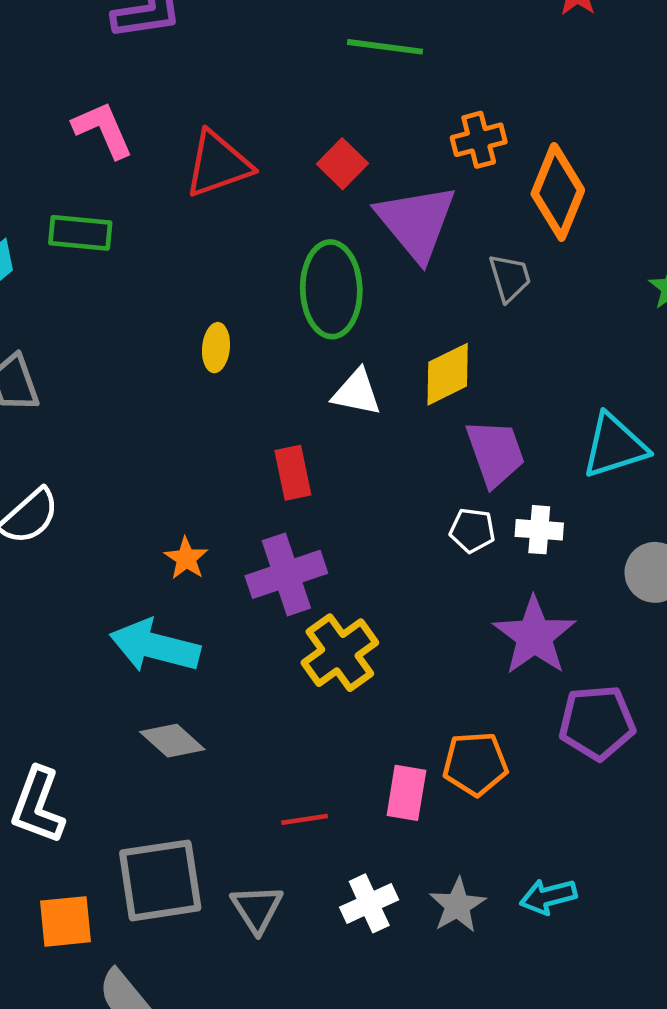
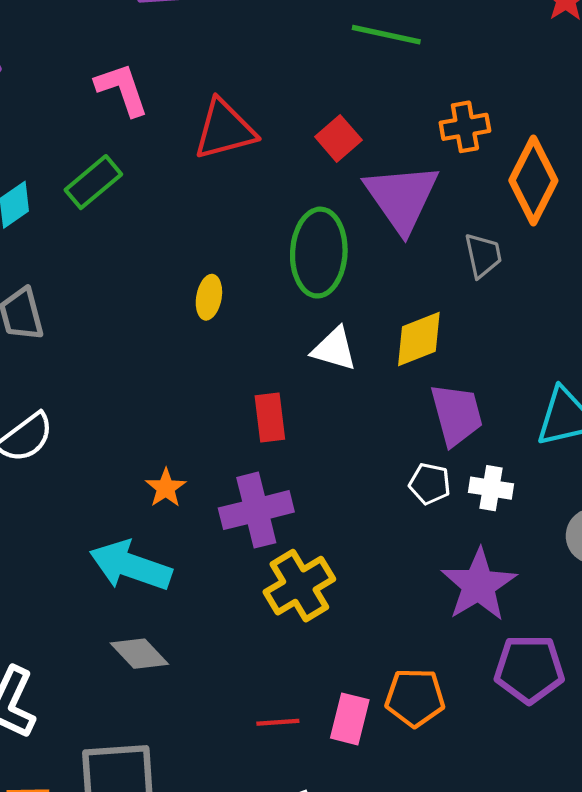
green rectangle: (80, 233) -> (93, 182), turned -50
red line: (305, 819) -> (278, 722), moved

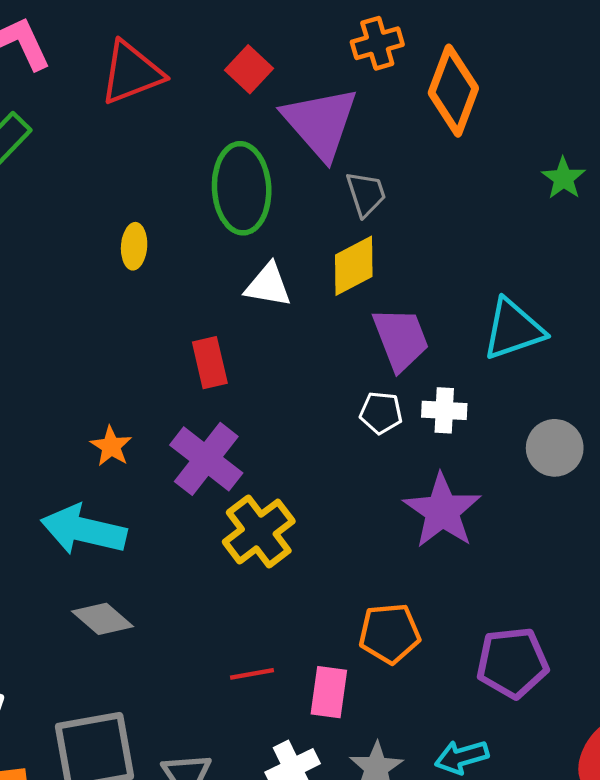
gray trapezoid: (483, 255) -> (366, 194), moved
purple cross: (256, 510) -> (206, 459), turned -32
purple pentagon: (529, 669) -> (512, 663), moved
pink rectangle: (350, 719) -> (329, 692), moved

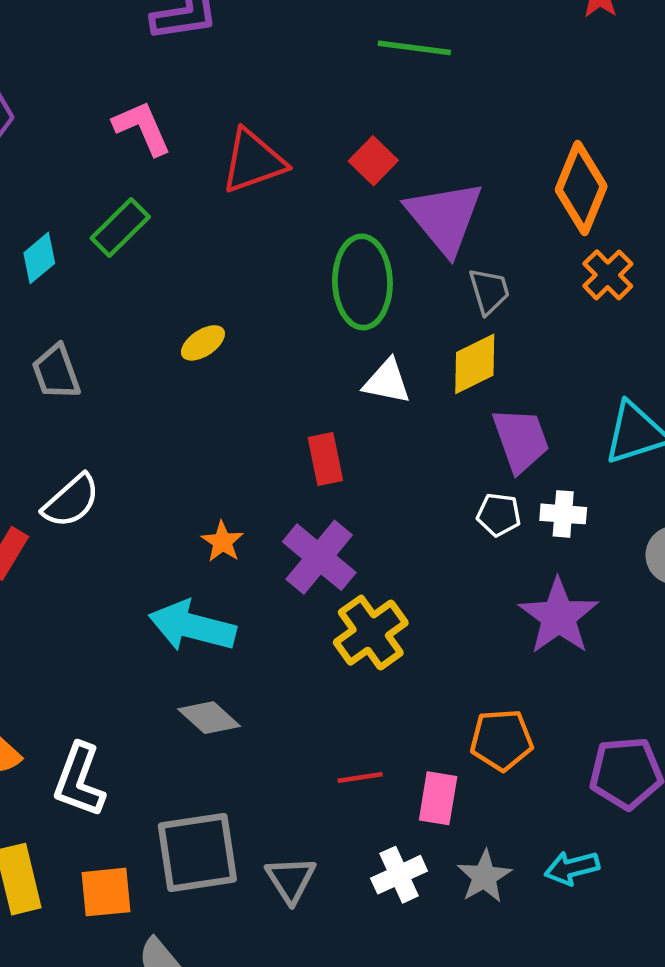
orange cross: (377, 43) -> (608, 275), moved, turned -30
yellow ellipse: (134, 246) -> (203, 343), moved, turned 51

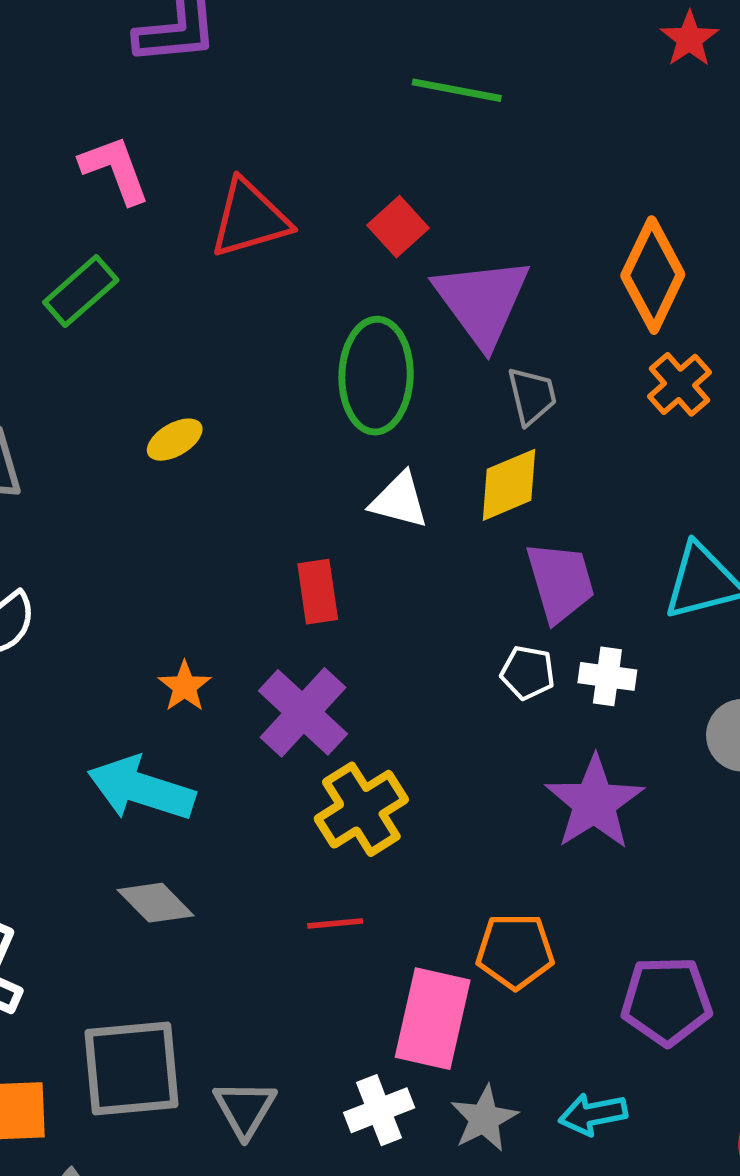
red line: (360, 778) -> (335, 923), moved
pink rectangle: (438, 798) -> (433, 1019), size x1.5

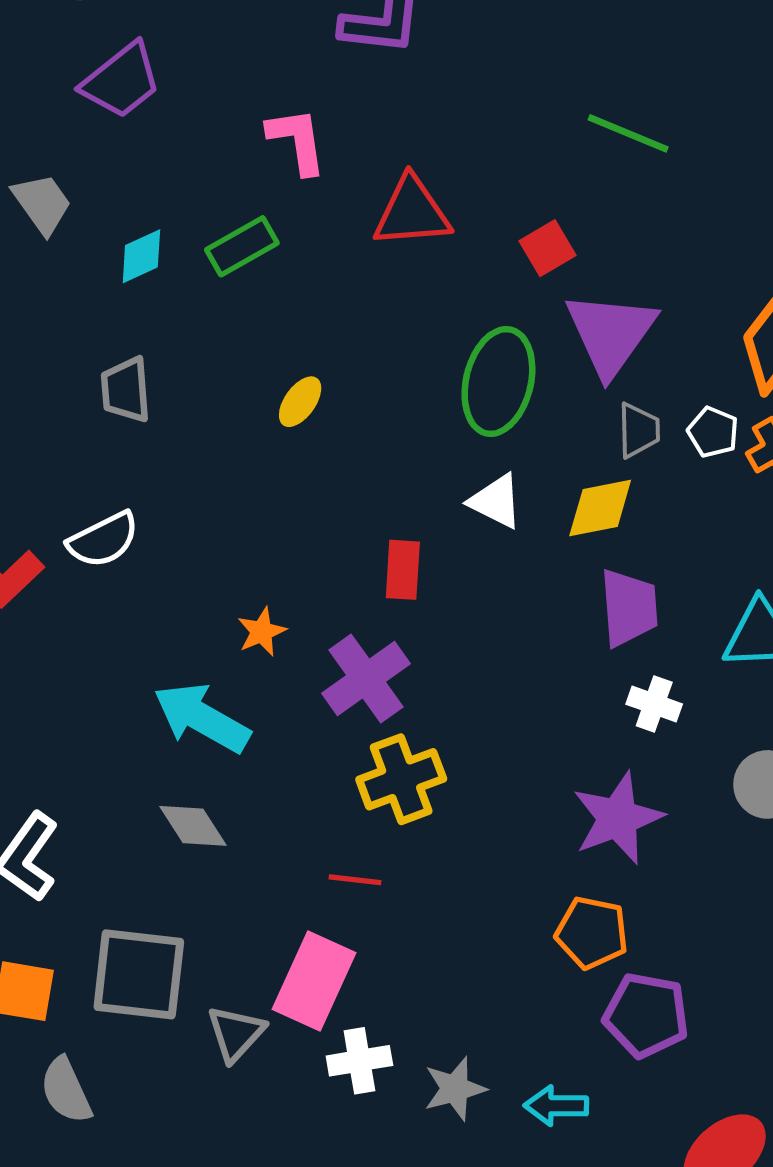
yellow ellipse: (175, 440) -> (300, 402), turned -36
white pentagon: (528, 673) -> (713, 432), moved
orange pentagon: (515, 951) -> (592, 933), moved
pink rectangle: (433, 1019) -> (314, 981), moved

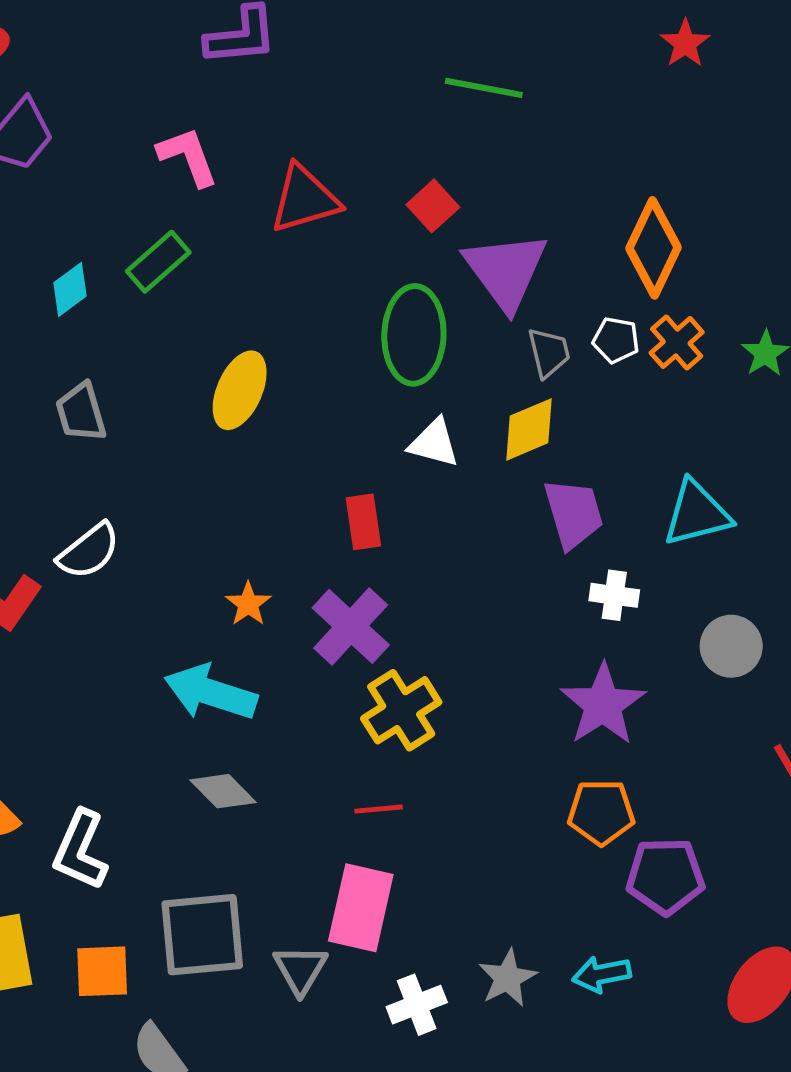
yellow ellipse: (300, 402) -> (240, 390), size x1.6
white cross: (359, 1061) -> (417, 1005), moved

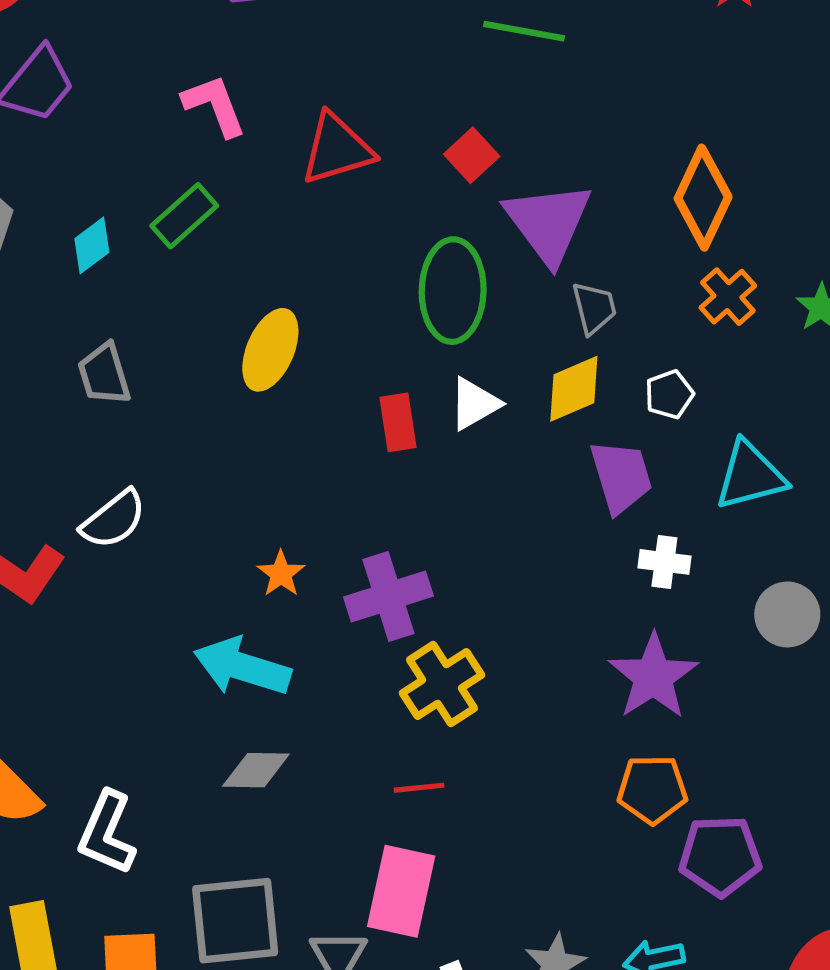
white pentagon: (616, 340) -> (669, 394), moved, turned -30
white triangle: (434, 443) -> (474, 404), turned -44
red rectangle: (363, 522) -> (398, 422), moved
purple cross: (351, 626) -> (388, 597), turned 30
gray diamond: (223, 791) -> (256, 770), turned -44

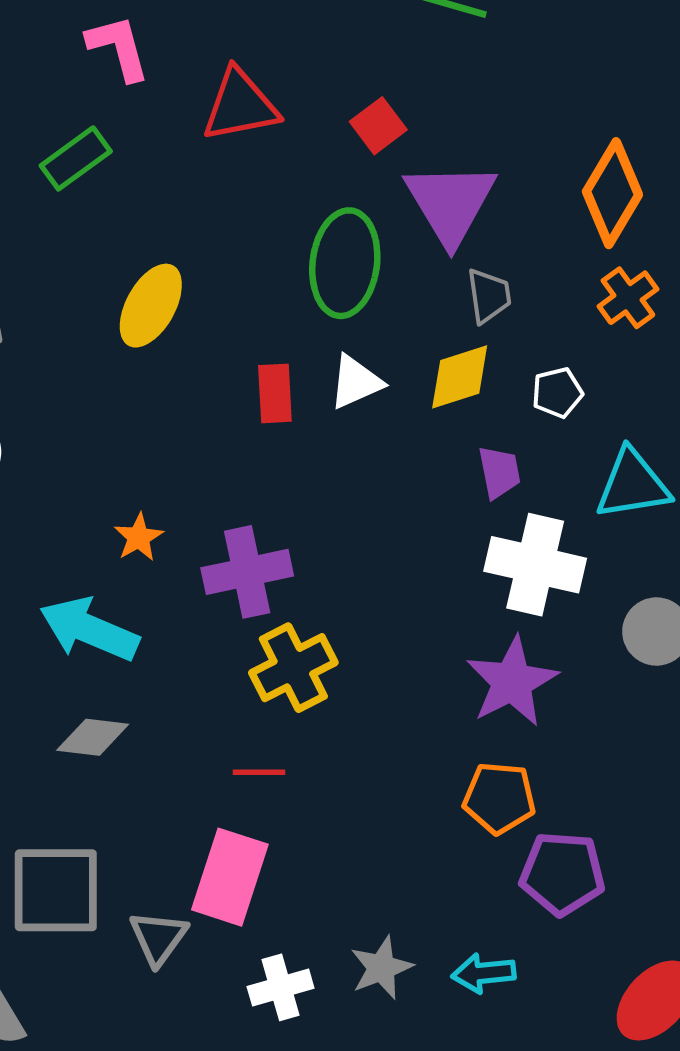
purple trapezoid: (621, 477) -> (499, 472), size x0.7
white cross: (664, 562) -> (535, 565), size x1.8

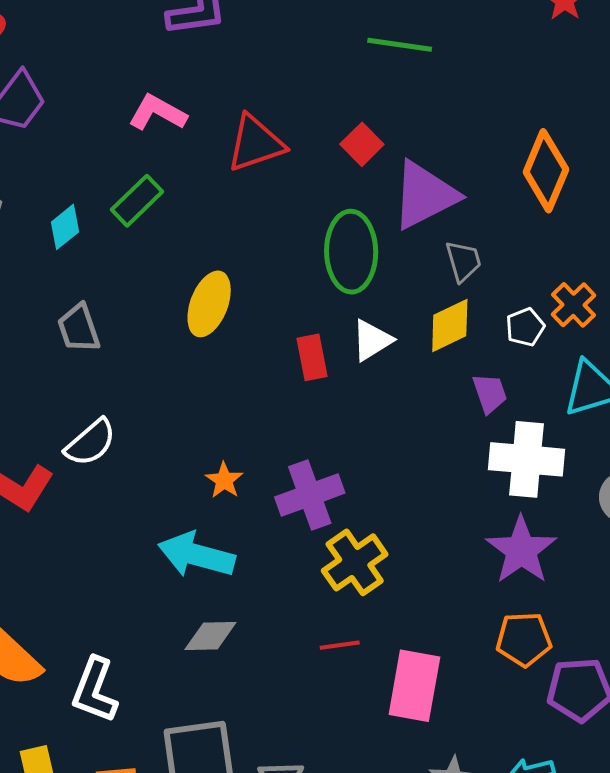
pink L-shape: (118, 48) -> (158, 113), turned -38
purple triangle: (450, 203) -> (425, 195), turned 42
orange cross: (628, 298) -> (573, 305), moved
pink rectangle: (230, 877) -> (414, 686), moved

